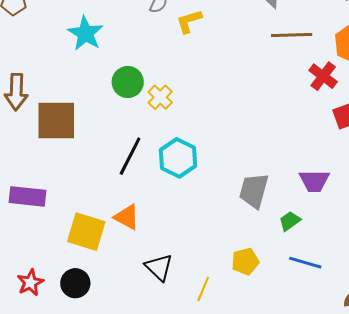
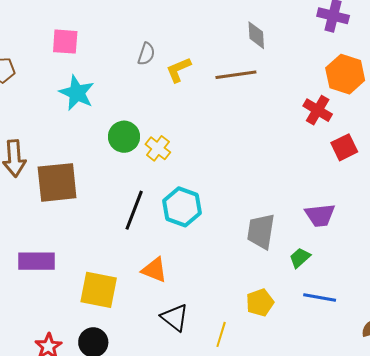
brown line: (292, 35) -> (236, 75), moved
orange triangle: (127, 217) -> (154, 270), moved

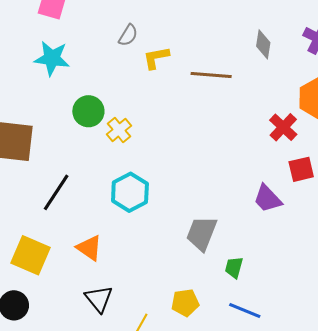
gray diamond: (256, 35) -> (263, 44), moved
cyan star: (77, 93) -> (52, 58), turned -30
black line: (134, 210) -> (56, 192), moved
purple trapezoid: (320, 215) -> (267, 199), moved, turned 40
green trapezoid: (300, 258) -> (234, 267), turned -45

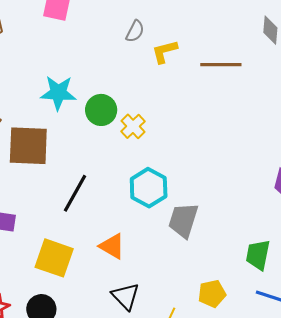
cyan star: (52, 58) -> (58, 93), moved
gray trapezoid: (202, 233) -> (183, 220), moved
green trapezoid: (234, 267) -> (258, 255), size x1.4

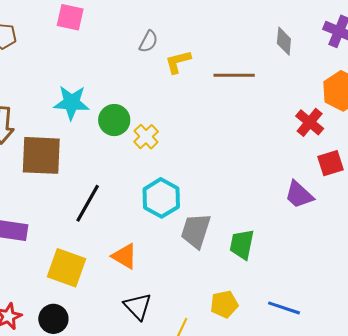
green trapezoid: (258, 255) -> (242, 244), moved

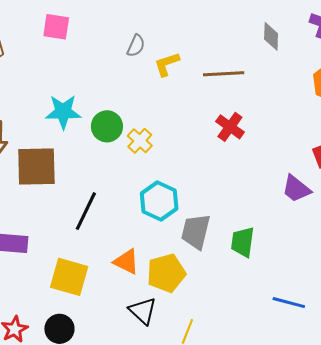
red cross: (310, 122) -> (230, 127), moved
yellow pentagon: (224, 304) -> (166, 273), moved, size x1.4

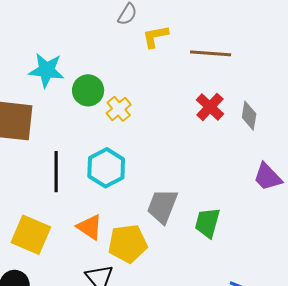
gray diamond: (271, 36) -> (249, 116), moved
cyan hexagon: (159, 201) -> (106, 168), moved
black line: (86, 211) -> (56, 172), turned -33

